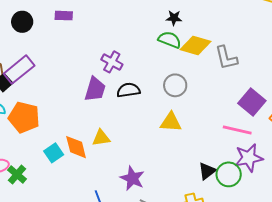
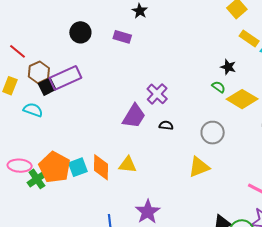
green semicircle: (170, 40) -> (219, 87), size x0.6
black semicircle: (128, 90) -> (166, 125), size x0.6
orange pentagon: (24, 117) -> (55, 167), moved
yellow triangle: (171, 122) -> (199, 167), turned -40

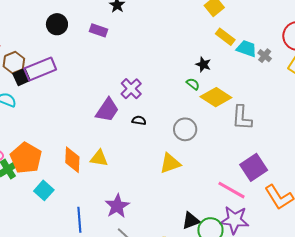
cyan square: (78, 167) -> (44, 190), moved, turned -30

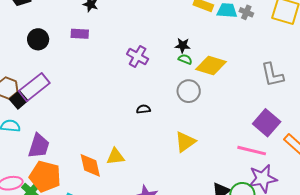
black star: (203, 64) -> (183, 45), moved
purple cross: (131, 89) -> (138, 57), moved
purple trapezoid: (107, 110) -> (39, 146), moved
gray L-shape: (242, 118) -> (272, 75), moved
gray circle: (185, 129) -> (189, 91), moved

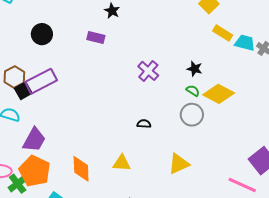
black circle: (38, 39) -> (42, 34), moved
green semicircle: (185, 59) -> (193, 91), moved
yellow triangle: (115, 157) -> (122, 163), moved

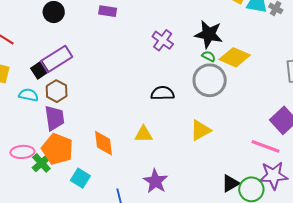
black star: (195, 69) -> (209, 34), size x1.8
brown hexagon: (14, 77) -> (57, 91), moved
gray circle: (192, 115) -> (210, 80), size x1.4
black semicircle: (144, 124) -> (163, 93), size x1.6
purple trapezoid: (34, 140) -> (55, 118), turned -32

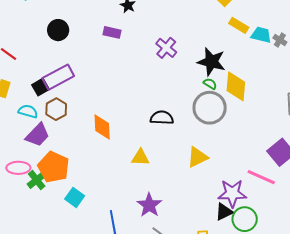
purple cross: (163, 40) -> (166, 48), moved
yellow diamond: (235, 57) -> (236, 86), turned 68
purple trapezoid: (55, 118) -> (37, 135), moved, turned 48
orange diamond: (103, 143) -> (102, 127), moved
purple star: (273, 175) -> (232, 193), moved

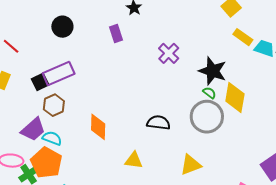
purple rectangle: (112, 32) -> (116, 33), turned 54
cyan semicircle: (28, 111) -> (52, 138), moved

